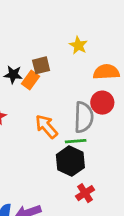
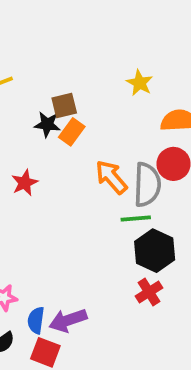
brown square: (41, 65) -> (64, 105), moved
orange arrow: (46, 126) -> (111, 177), moved
black hexagon: (70, 161) -> (155, 251), moved

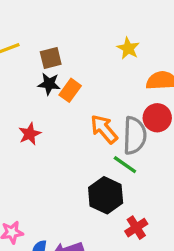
brown square: (64, 105) -> (51, 58), moved
green line: (136, 219) -> (125, 165), turned 40
black hexagon: (155, 251) -> (106, 195), moved

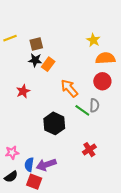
yellow star: (128, 48) -> (93, 40), moved
gray semicircle: (135, 136) -> (94, 105), moved, size x0.6
black hexagon: (106, 195) -> (54, 123), moved

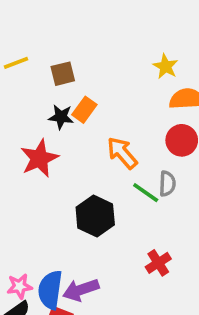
black star: (35, 60) -> (61, 117), moved
red star: (23, 91) -> (39, 158), size x1.5
pink star: (12, 153) -> (20, 286), moved
blue semicircle: (29, 165) -> (50, 290), size x1.5

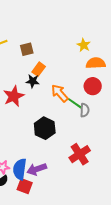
black star: (61, 117) -> (33, 81), moved
green line: (146, 193) -> (75, 103), moved
red cross: (158, 263) -> (80, 154), size x1.5

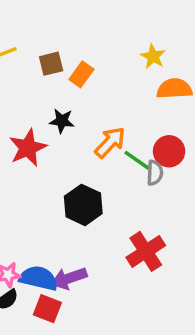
orange rectangle: (39, 69) -> (81, 74), moved
red circle: (93, 86) -> (169, 151), moved
orange arrow: (60, 93) -> (110, 142), turned 84
blue semicircle: (20, 169) -> (39, 278), turned 95

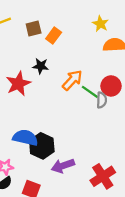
black hexagon: (83, 205) -> (42, 146), moved
red cross: (146, 251) -> (103, 176), moved
blue semicircle: (39, 278) -> (25, 138), moved
purple arrow: (69, 278) -> (63, 166), moved

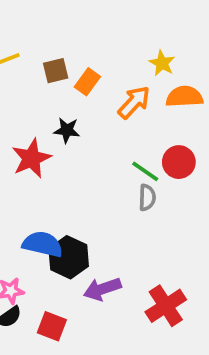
orange arrow: (72, 80) -> (134, 102), moved
gray semicircle: (102, 100) -> (147, 197), moved

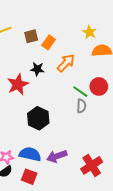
orange arrow: (134, 102) -> (66, 63), moved
blue semicircle: (43, 244) -> (30, 154), moved
black hexagon: (69, 257) -> (38, 118), moved

